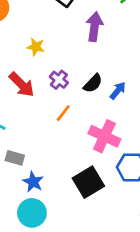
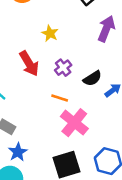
orange line: (63, 113) -> (60, 98), turned 56
pink cross: (104, 136) -> (74, 123), moved

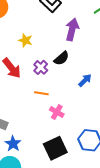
black semicircle: (92, 78) -> (61, 58), moved
pink cross: (74, 123) -> (57, 112), size x0.6

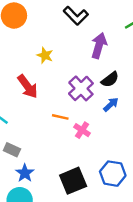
black semicircle: (61, 58) -> (110, 79), moved
purple cross: (41, 67) -> (81, 88), moved, size x1.5
pink cross: (57, 112) -> (82, 130), moved

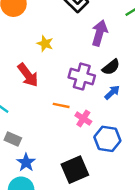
purple cross: (81, 88) -> (82, 76), turned -30
blue hexagon: (113, 174) -> (107, 139), moved

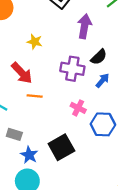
orange line: (61, 105) -> (35, 96), moved
black square: (75, 170) -> (61, 147), moved

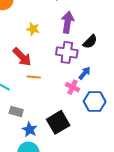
purple arrow: (84, 26) -> (68, 22), moved
blue arrow: (102, 80) -> (84, 73), moved

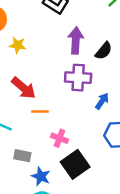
yellow star: (33, 29) -> (18, 45), moved
black semicircle: (90, 42) -> (104, 51), moved
pink cross: (73, 87) -> (59, 138), moved

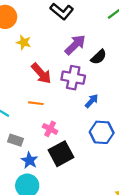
purple arrow: (76, 40) -> (75, 45), turned 35
red arrow: (24, 88) -> (41, 73), moved

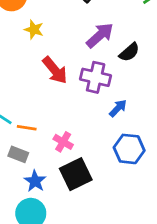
orange line: (36, 103) -> (27, 128), moved

